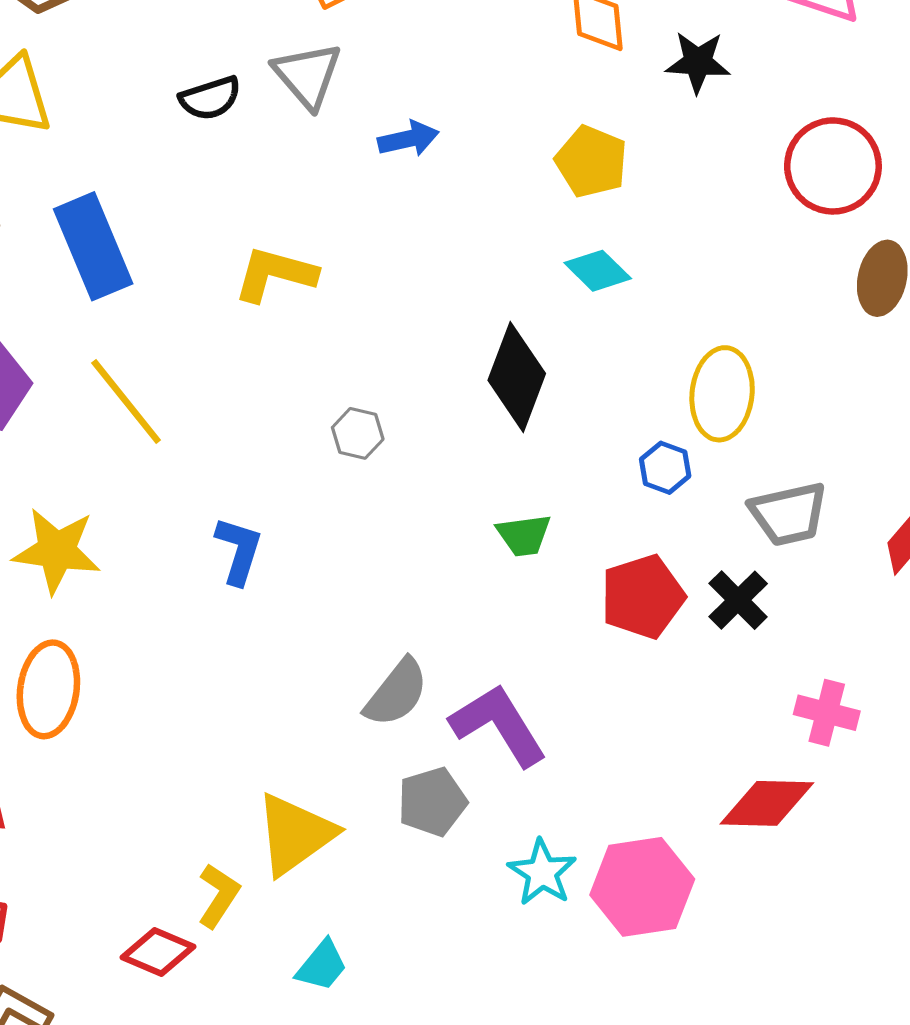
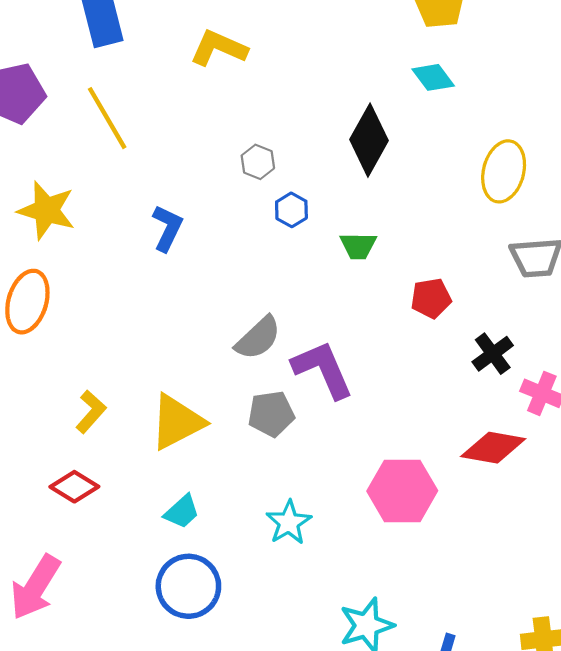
blue hexagon: (665, 468) -> (291, 210), moved
red pentagon: (643, 597) -> (431, 298), size x0.7
black cross: (738, 600) -> (493, 354), moved
cyan star: (542, 872) -> (289, 523), moved
yellow L-shape: (219, 896) -> (91, 412), moved

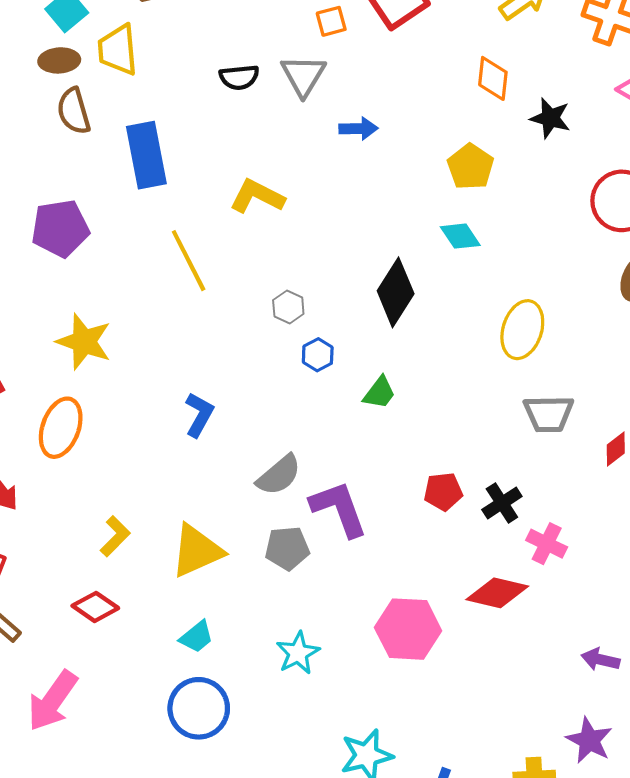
yellow line: (107, 118) -> (189, 261), moved
blue L-shape: (167, 228) -> (199, 415), moved
green trapezoid: (358, 246) -> (379, 393), turned -57
red pentagon: (431, 298) -> (443, 492), moved

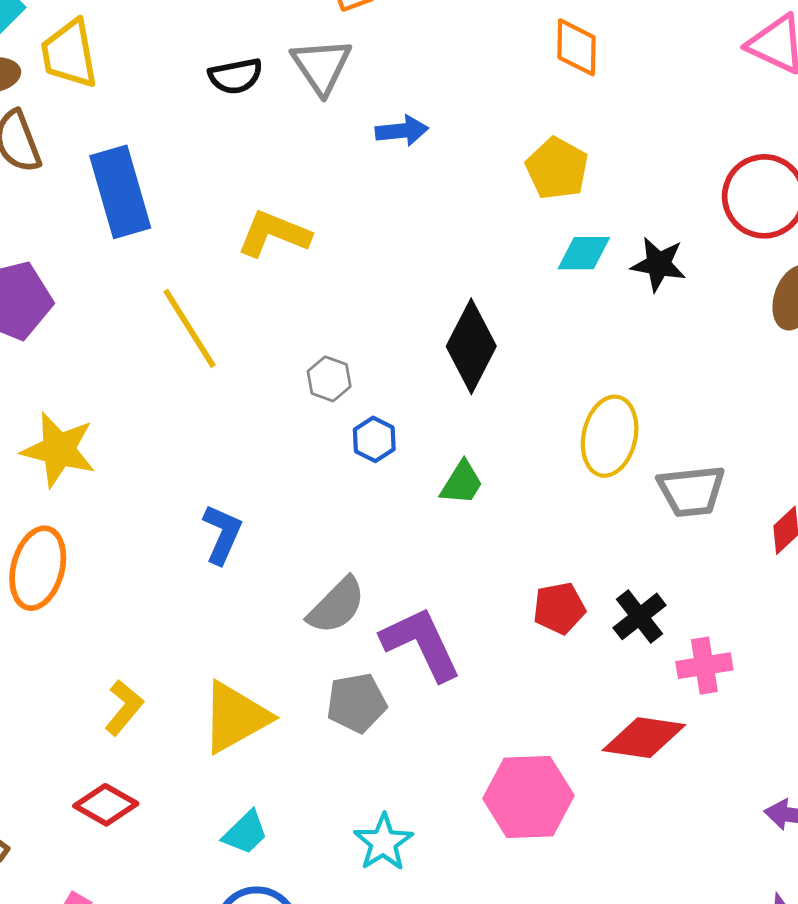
black star: (550, 118) -> (659, 264), moved
cyan diamond: (460, 236) -> (584, 253), moved, turned -51
yellow ellipse: (522, 330) -> (610, 436), moved
pink cross: (547, 544) -> (704, 666), turned -30

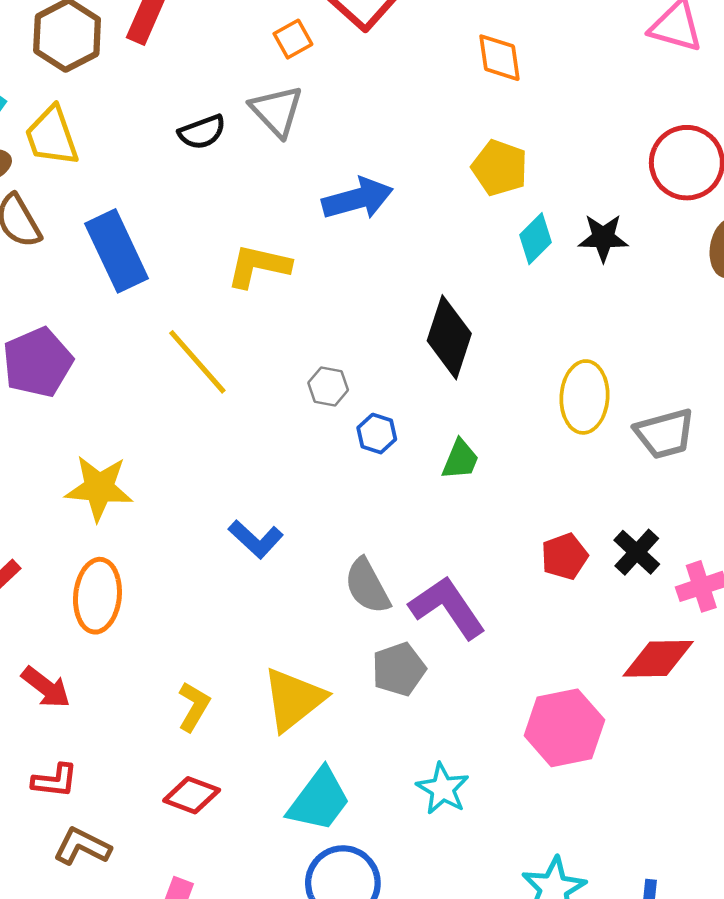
blue arrow: (402, 131) -> (357, 199), moved, size x1.5
cyan diamond: (584, 253) -> (536, 239), turned -36
blue L-shape: (222, 534) -> (256, 539), turned 118
gray semicircle: (337, 606) -> (367, 586), turned 116
cyan trapezoid: (245, 833) -> (319, 800), size x1.6

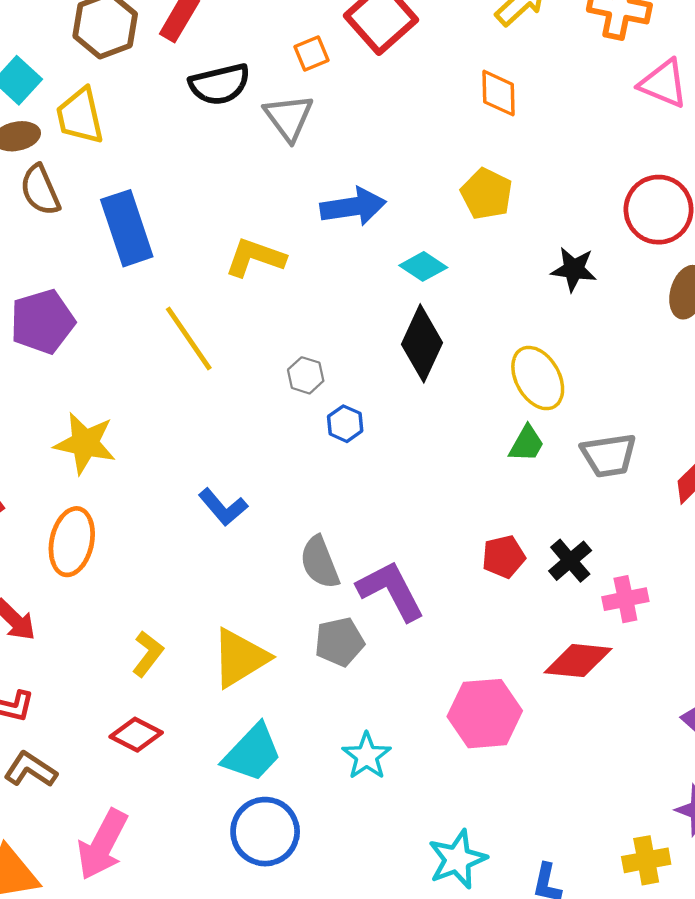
black semicircle: (202, 132) -> (220, 84), moved, size x1.4
cyan diamond: (536, 239) -> (423, 266), moved, turned 72
yellow ellipse: (584, 397) -> (538, 378), moved, turned -40
green trapezoid: (460, 459) -> (527, 444), moved

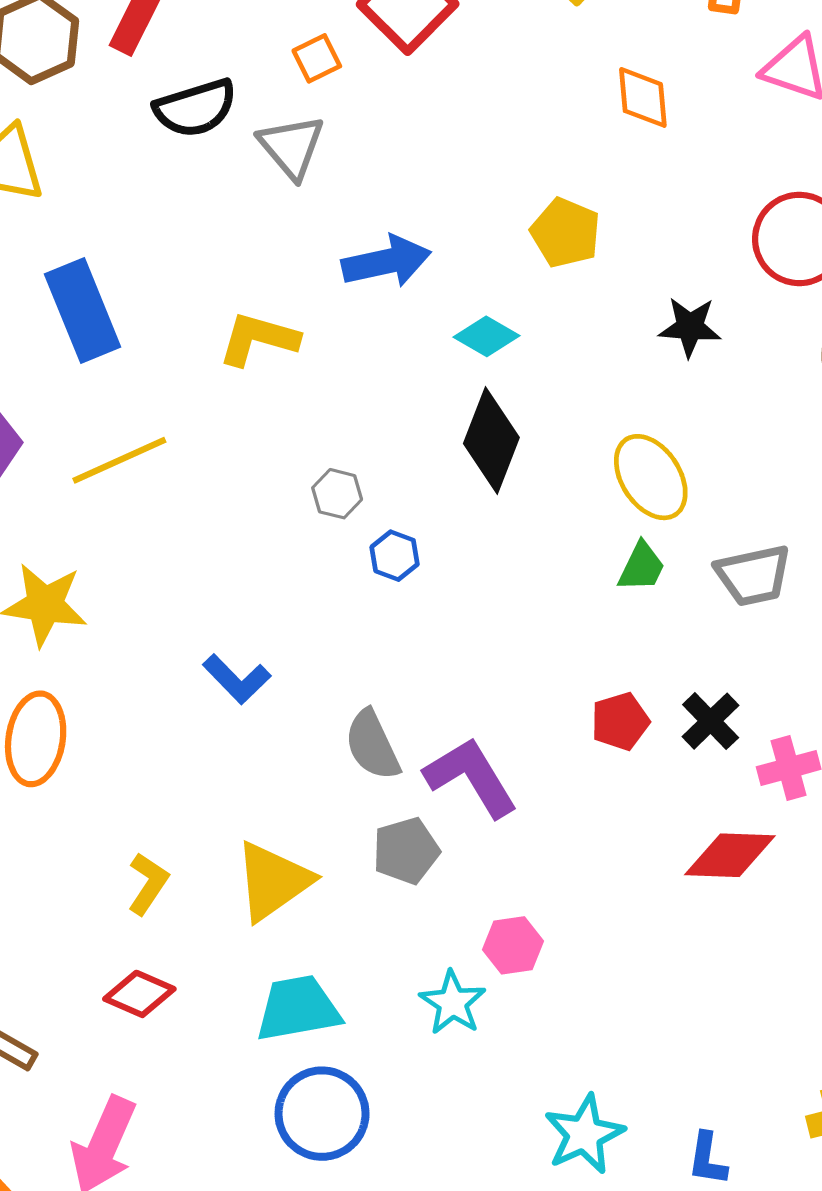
orange diamond: (498, 93) -> (643, 97), moved
yellow line: (189, 338) -> (119, 460), moved, turned -76
pink hexagon: (485, 714) -> (513, 945), moved, size x0.6
cyan trapezoid: (252, 753) -> (298, 1008), turned -140

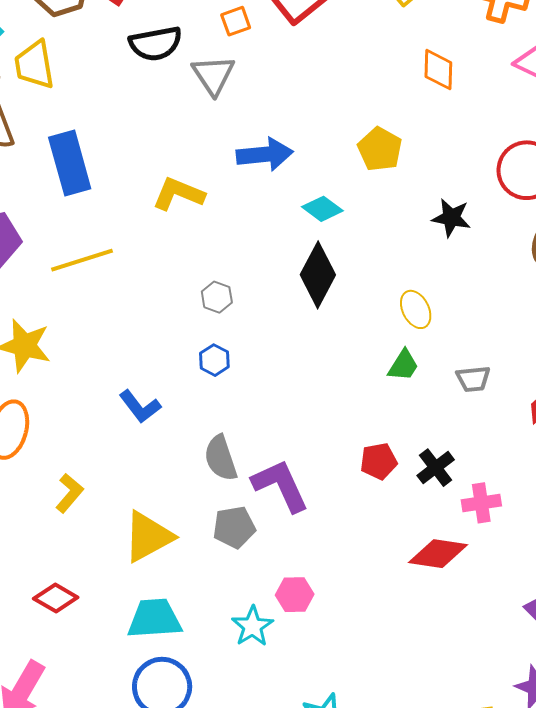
yellow ellipse: (651, 477) -> (416, 309), size x0.7
blue hexagon: (395, 556) -> (214, 360), moved
gray trapezoid: (753, 575) -> (473, 379), size x0.7
yellow L-shape: (148, 884) -> (69, 493), moved

